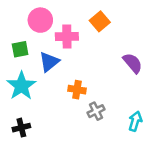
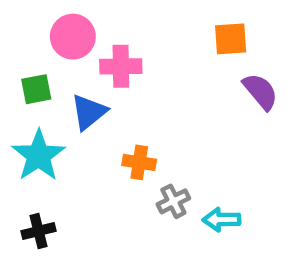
orange square: (100, 21) -> (231, 39), moved, turned 36
purple semicircle: (133, 63) -> (260, 91), moved
cyan arrow: (135, 121) -> (222, 220), moved, turned -108

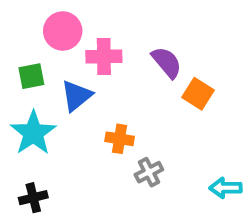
orange square: (231, 39) -> (198, 94), moved, turned 36
purple semicircle: (260, 91) -> (167, 62), moved
cyan arrow: (222, 220) -> (225, 188), moved

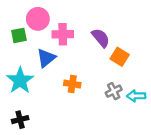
green square: (31, 76) -> (19, 35), moved
gray cross: (149, 172) -> (114, 91), moved
cyan arrow: (225, 188) -> (136, 96), moved

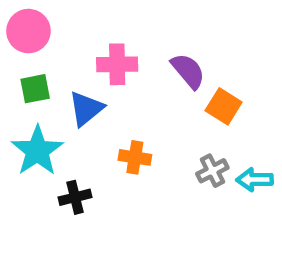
pink circle: (38, 19) -> (28, 31), moved
green square: (19, 35) -> (35, 89), moved
black cross: (20, 120) -> (75, 197), moved

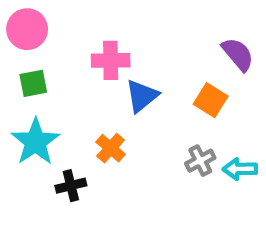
purple semicircle: (188, 71) -> (238, 54), moved
blue triangle: (86, 109) -> (142, 96), moved
orange cross: (135, 157) -> (111, 148), moved, turned 32

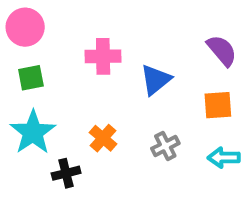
blue triangle: (142, 96) -> (156, 80), moved
orange square: (211, 100) -> (218, 105), moved, turned -36
gray cross: (200, 161) -> (165, 146), moved

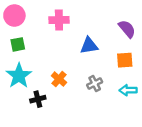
pink cross: (103, 56) -> (59, 20), moved
blue triangle: (156, 80) -> (89, 46), turned 30

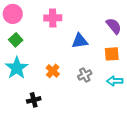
green square: (18, 44) -> (16, 40), turned -32
black cross: (38, 99) -> (34, 100), moved

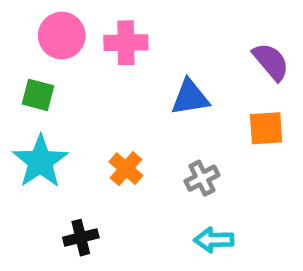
pink circle: (13, 14) -> (62, 36), moved
green square: (16, 40) -> (38, 95), turned -32
cyan arrow: (115, 81) -> (214, 240), moved

